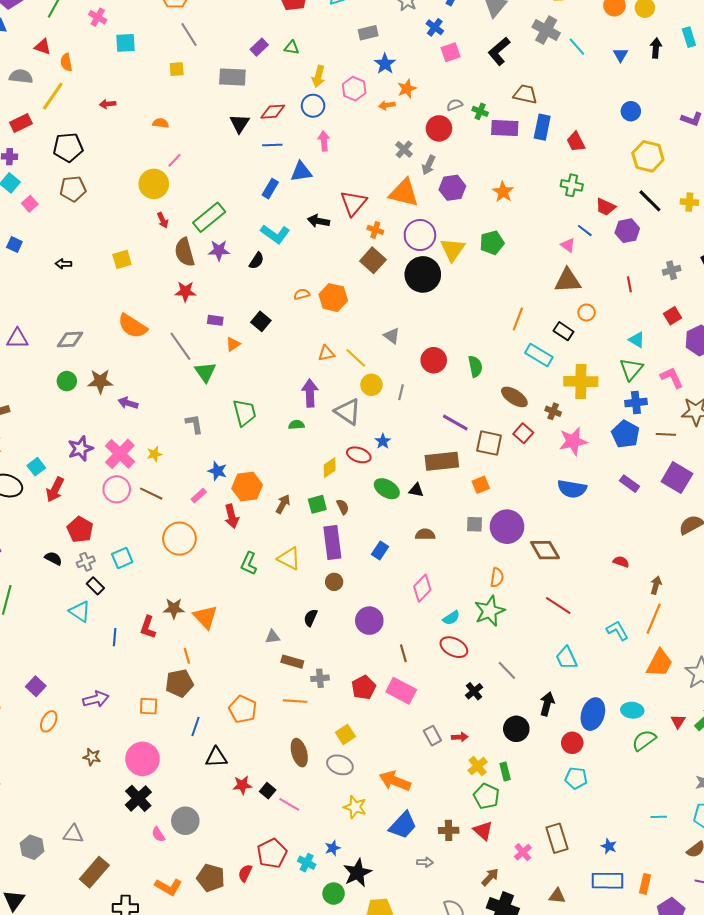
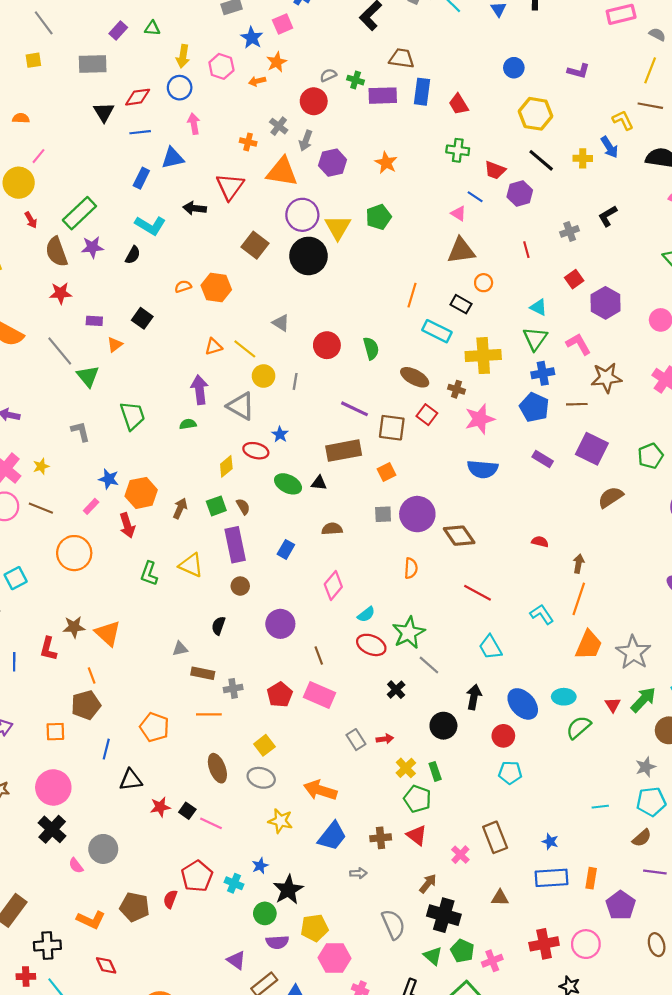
pink square: (451, 52) -> (283, 24), moved
orange cross: (375, 230) -> (248, 142), moved
green star: (490, 611) -> (409, 633), moved
blue ellipse: (593, 714) -> (523, 704), turned -56

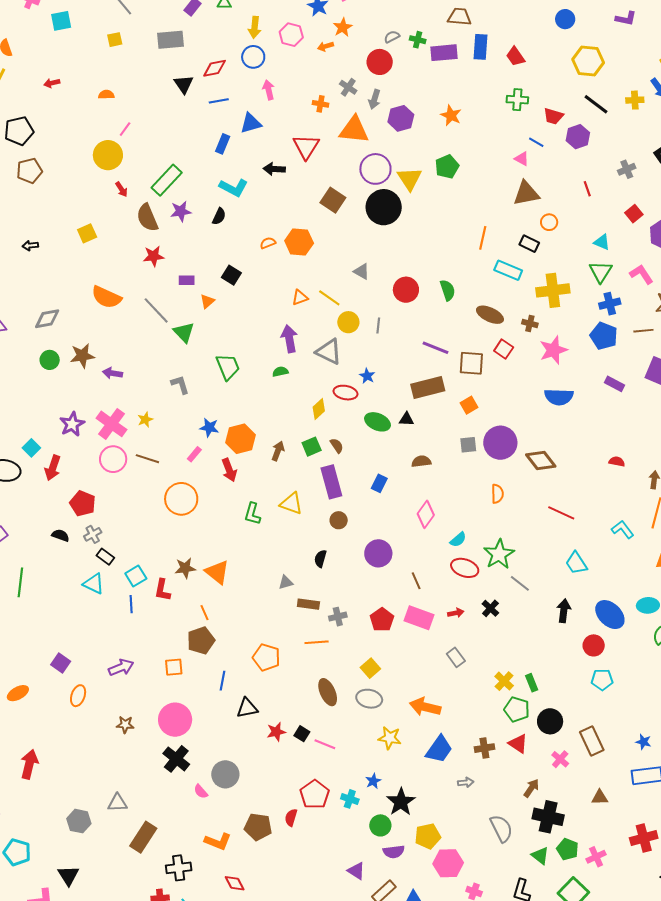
cyan square: (16, 578) -> (136, 576), moved
black circle: (443, 726) -> (550, 721), moved
red arrow: (385, 739) -> (456, 613), moved

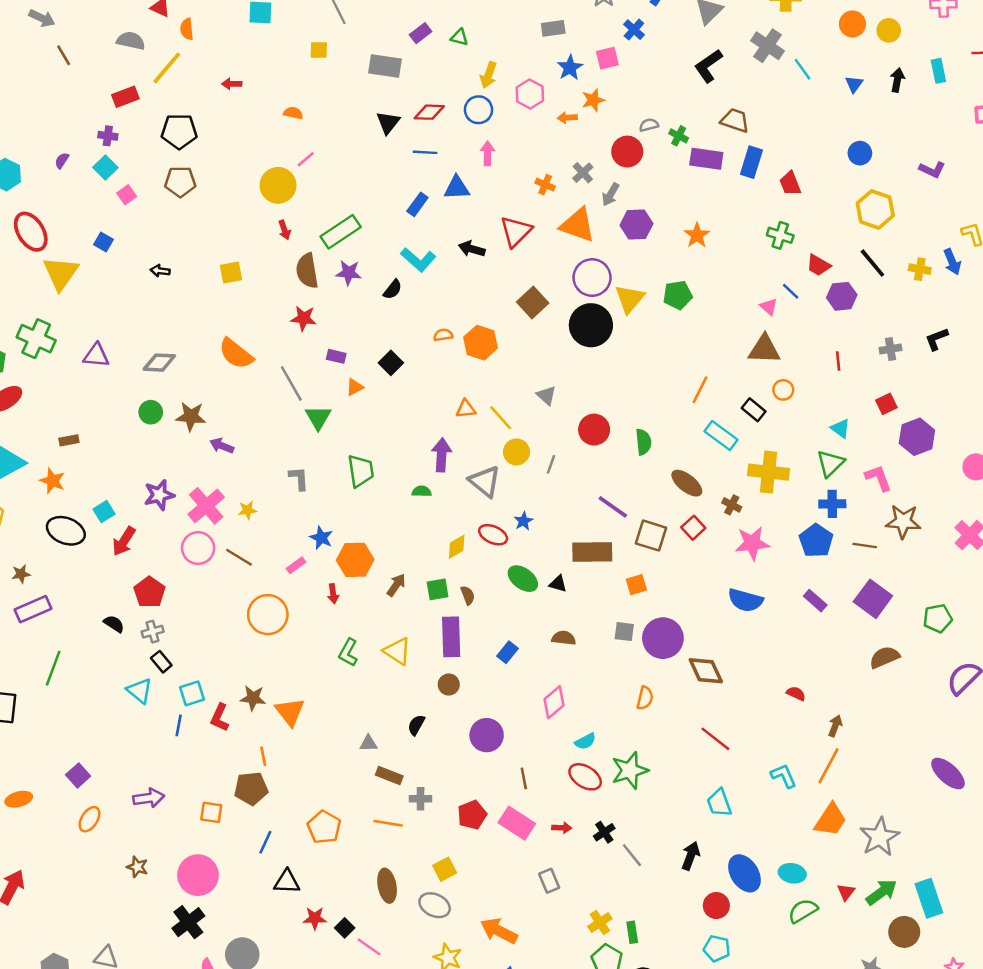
red arrow: (229, 470) -> (333, 594), size x0.7
gray line: (520, 583) -> (632, 855), moved

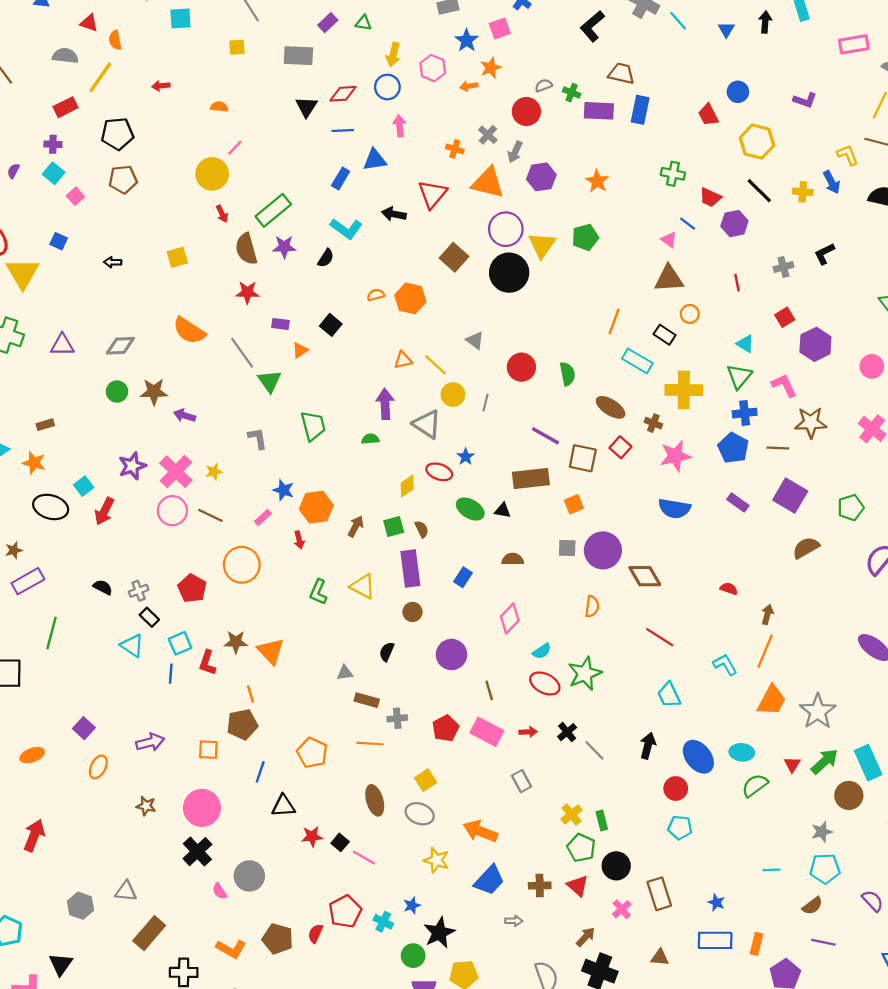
red trapezoid: (790, 183) -> (708, 115), moved
red pentagon: (149, 592) -> (192, 588), moved

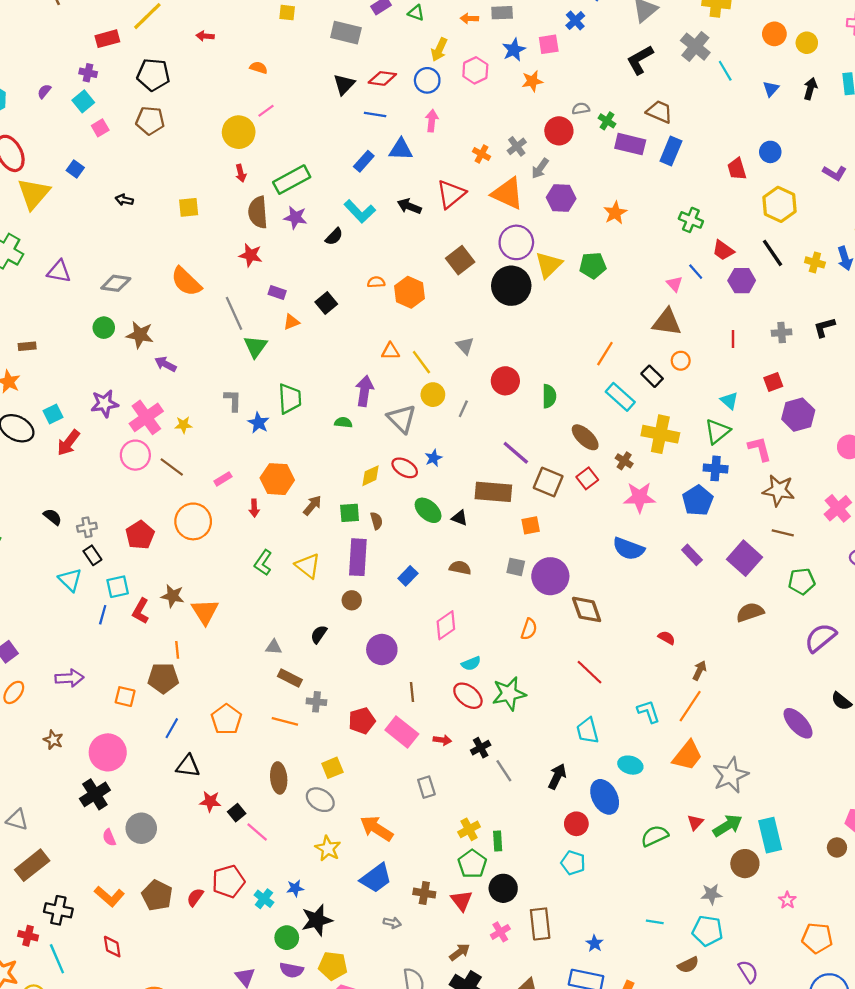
orange arrow: (469, 86) -> (469, 18), moved
brown line: (778, 448) -> (783, 533), moved
blue star: (283, 490) -> (258, 423), moved
cyan ellipse: (742, 752) -> (630, 765), moved

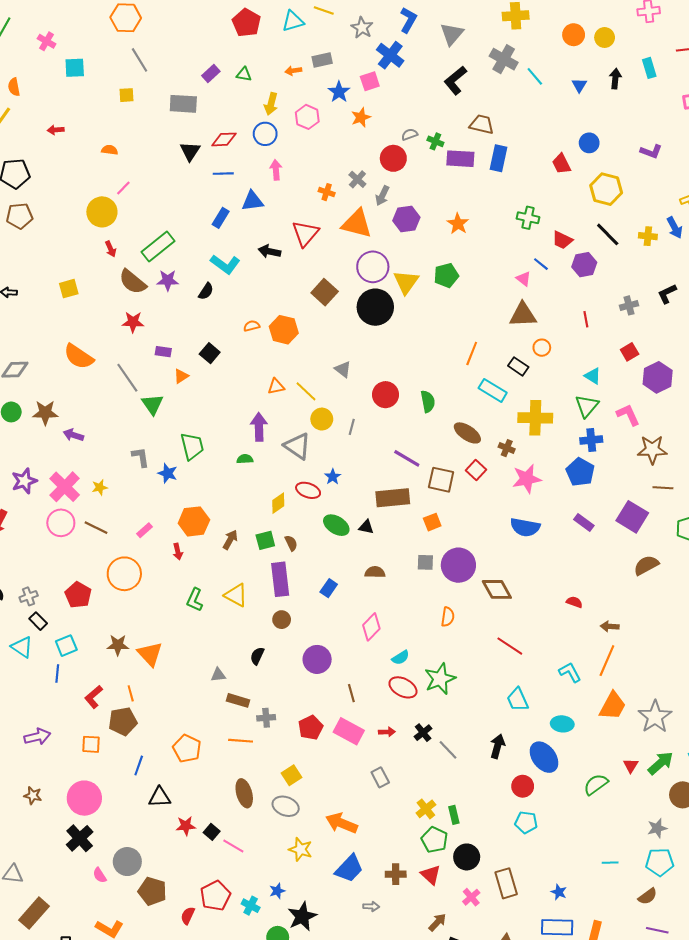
blue cross: (575, 21) -> (390, 55), size x1.5
brown semicircle: (258, 212) -> (133, 282), turned -36
red L-shape: (141, 611) -> (94, 697), moved, turned 30
brown arrow: (700, 670) -> (610, 626), turned -102
brown pentagon: (157, 895) -> (152, 891), moved

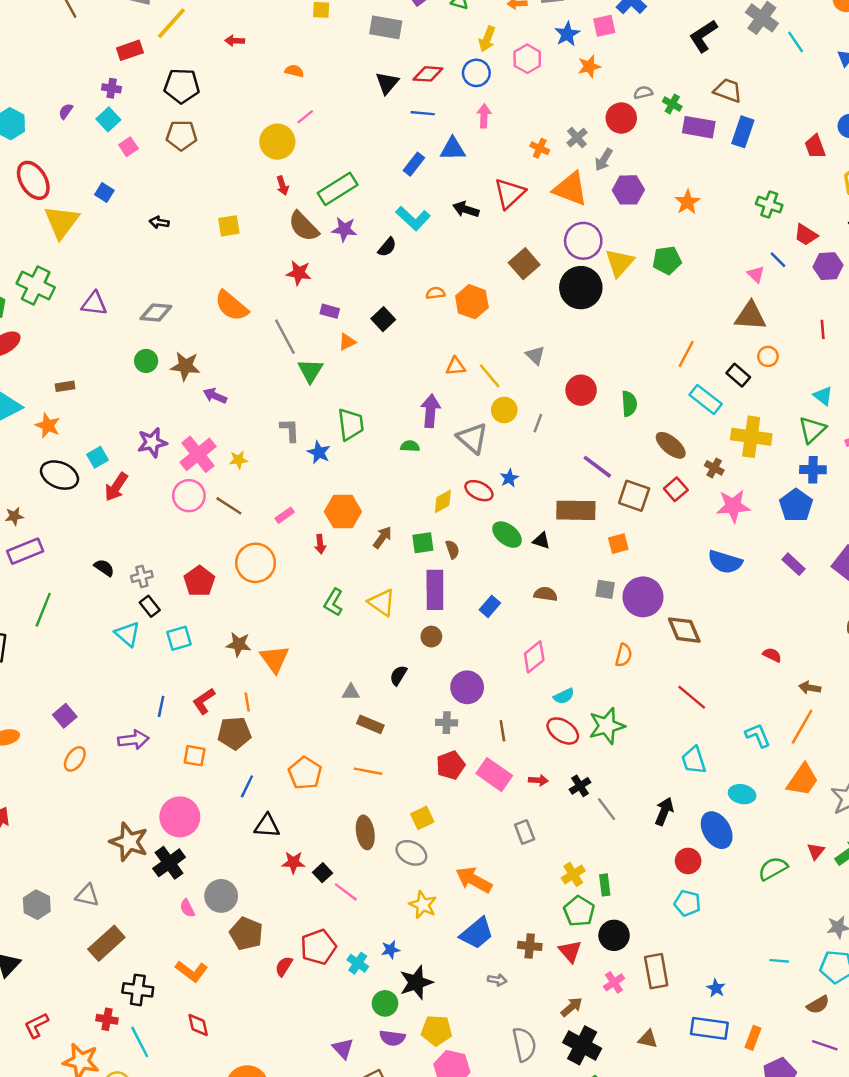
blue line: (57, 674) -> (161, 706), moved
gray cross: (266, 718) -> (447, 723), moved
brown star: (33, 795) -> (129, 842), moved, size x1.8

